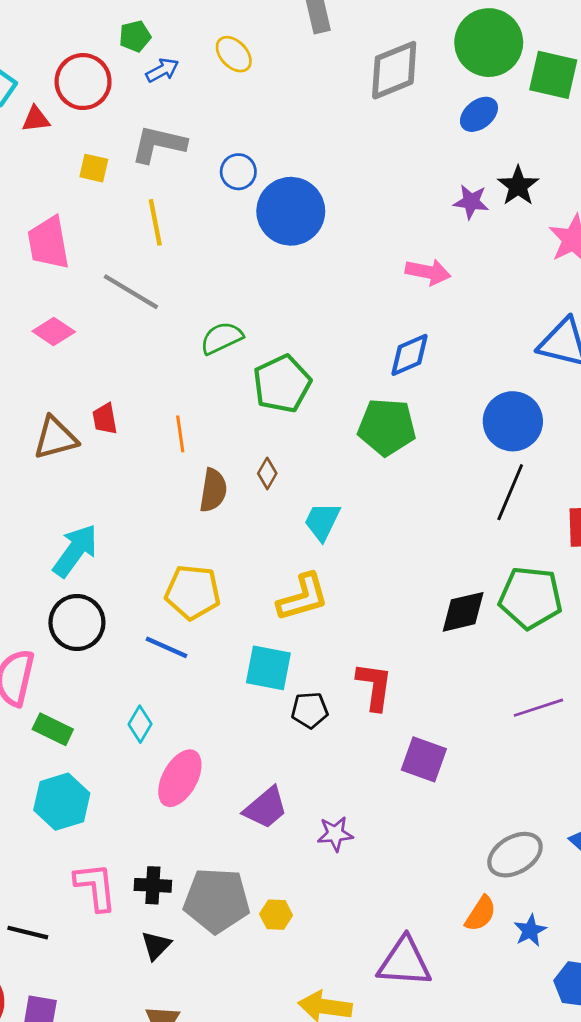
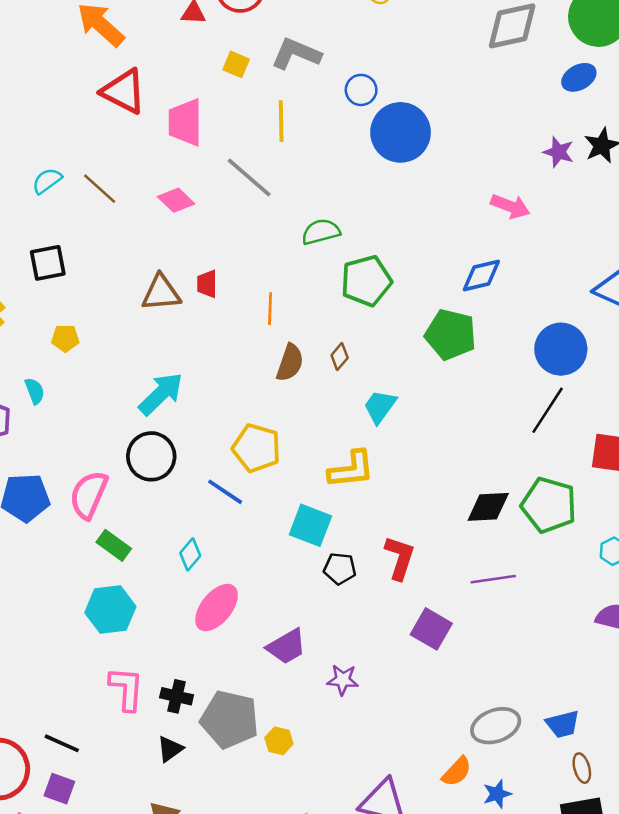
purple line: (538, 708) -> (493, 579), moved
black line: (28, 933) -> (62, 743), moved

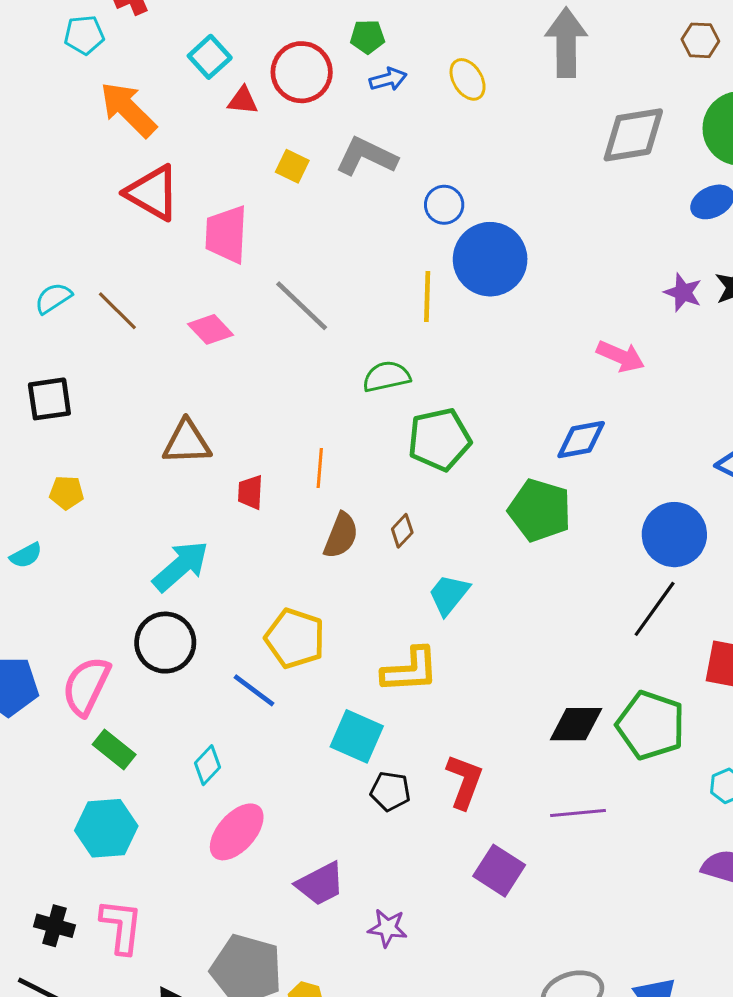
yellow line: (281, 121) -> (427, 297), moved
red trapezoid: (207, 284) -> (250, 492), moved
cyan semicircle: (35, 391) -> (26, 555), turned 80
black cross: (177, 696) -> (54, 926), moved

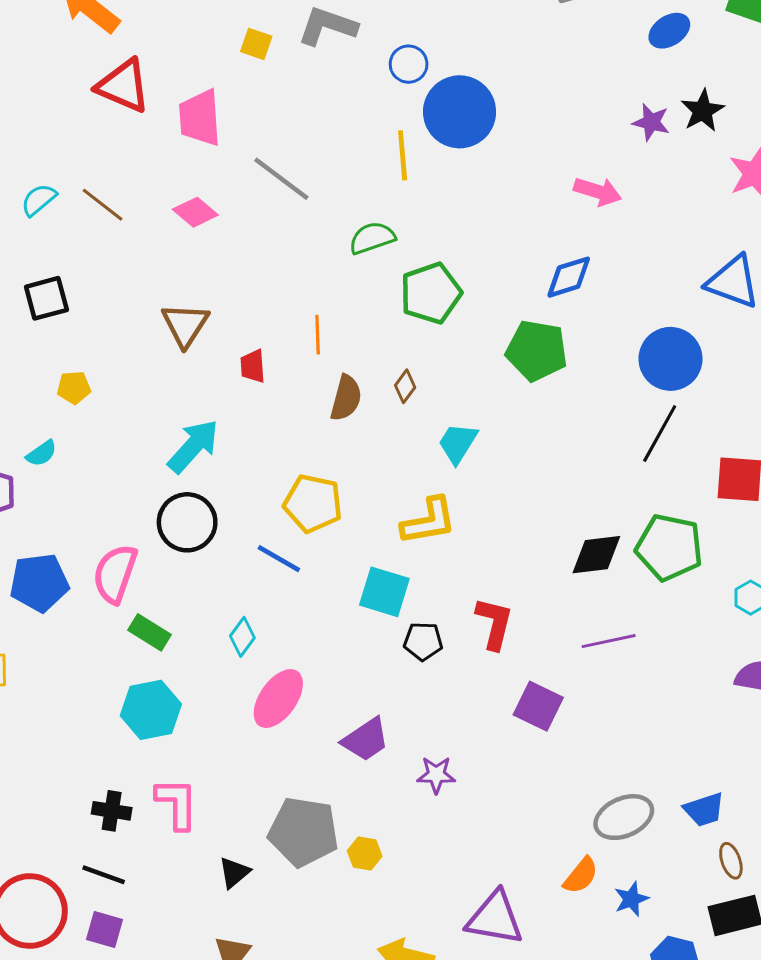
brown triangle: (187, 442) -> (185, 325), turned -48

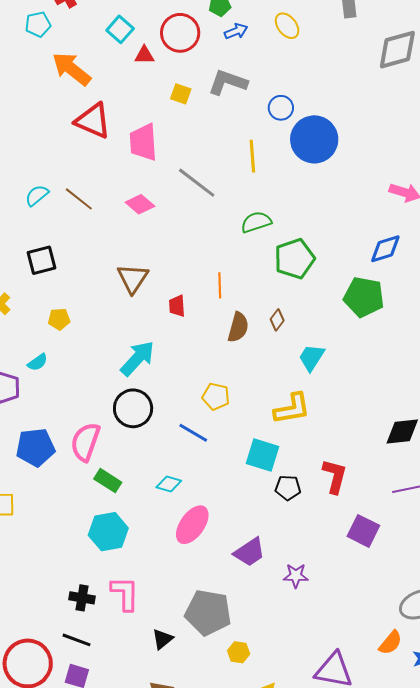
yellow line: (403, 155) -> (252, 156), moved
yellow pentagon: (313, 503) -> (216, 396), size x0.7
cyan diamond: (242, 637) -> (169, 484), turned 70
yellow hexagon: (365, 854) -> (239, 652), moved

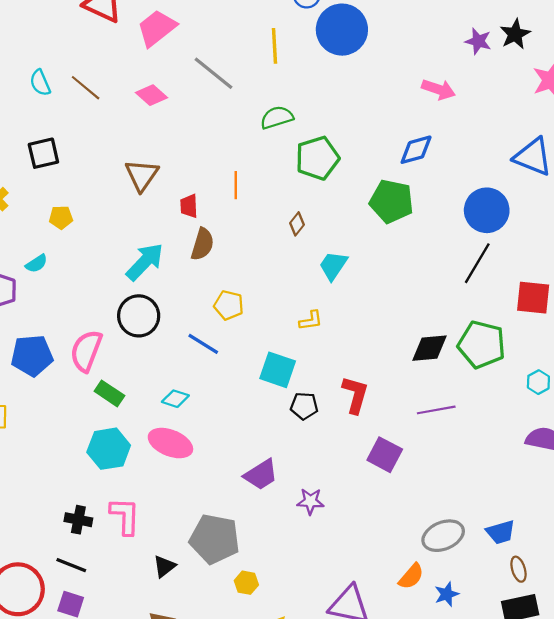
pink trapezoid: (143, 142) -> (157, 28), turned 54
cyan semicircle: (37, 195) -> (40, 83), turned -75
brown semicircle: (238, 327) -> (202, 244), moved
yellow L-shape: (292, 409) -> (311, 320), size x0.6
pink ellipse: (192, 525) -> (170, 443), moved, turned 75

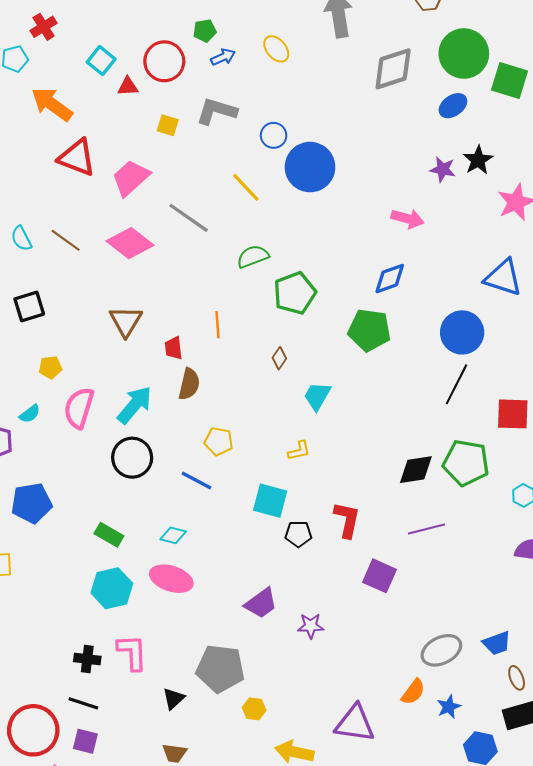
yellow line: (275, 46) -> (246, 187), turned -36
pink diamond: (151, 95) -> (130, 243), size x1.5
pink semicircle: (86, 351) -> (79, 408), moved

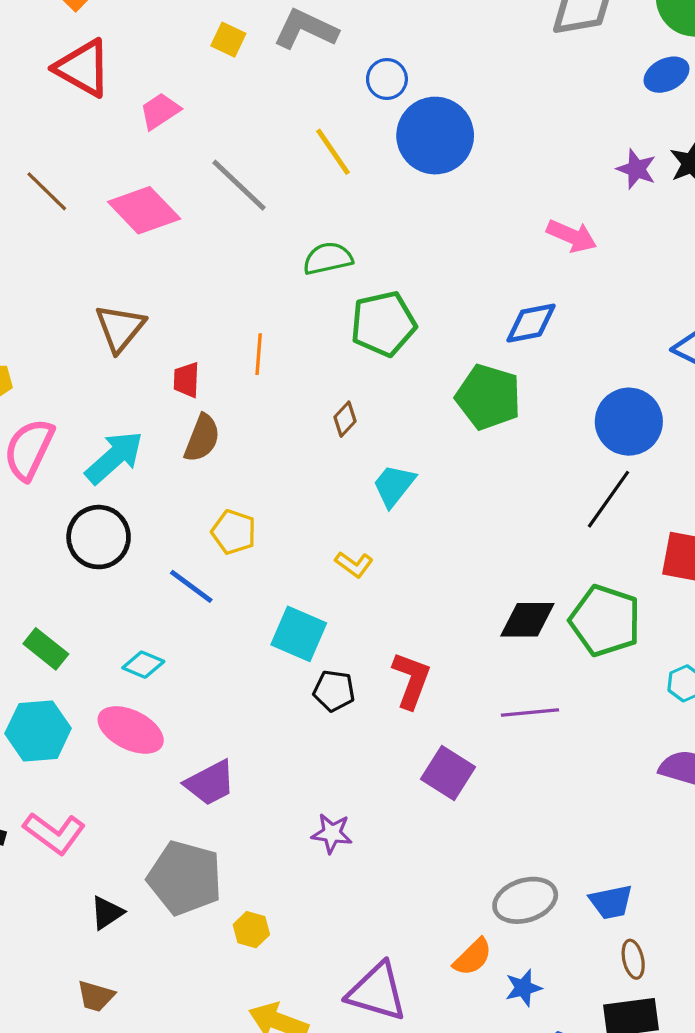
pink trapezoid: (131, 178) -> (160, 111), size x0.7
yellow L-shape: (299, 451) -> (354, 564), turned 40
purple trapezoid: (261, 603) -> (210, 783), moved
pink L-shape: (132, 652) -> (54, 833), turned 120
yellow hexagon: (254, 709) -> (251, 930), moved

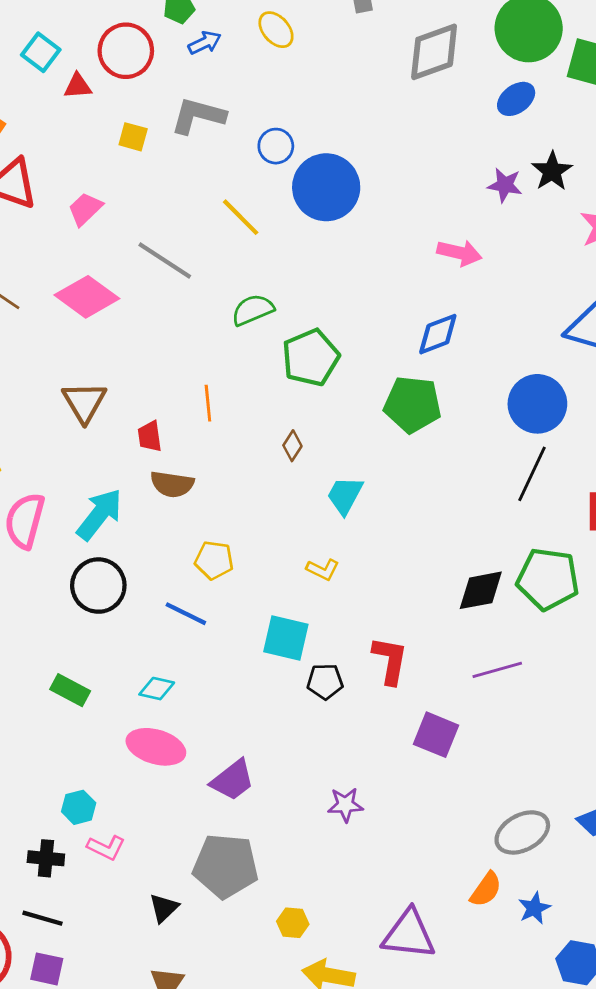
brown semicircle: (202, 438) -> (172, 484), turned 87
cyan hexagon: (38, 731) -> (79, 807), moved, size x0.6
pink L-shape: (54, 833) -> (106, 848), size x0.7
yellow hexagon: (251, 930) -> (293, 923), moved

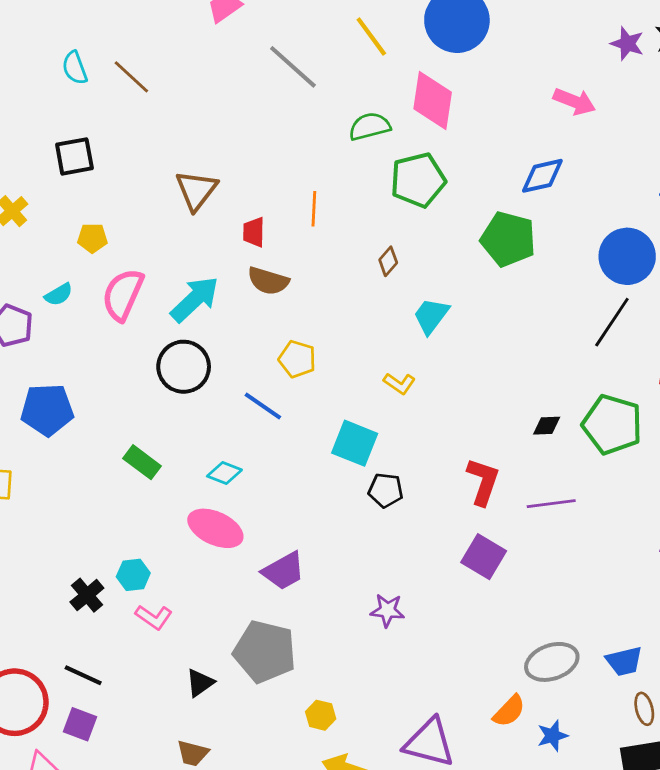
pink diamond: (87, 297) -> (433, 101), moved, turned 54
black diamond: (481, 590) -> (547, 426), size x0.6
red L-shape: (390, 660) -> (483, 482), moved
black cross: (46, 858) -> (87, 595), moved, turned 36

